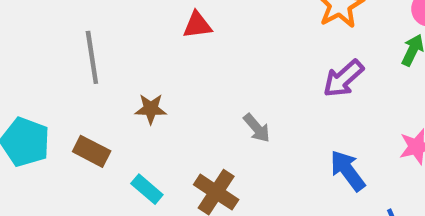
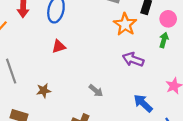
purple arrow: (343, 79) -> (133, 60), turned 72

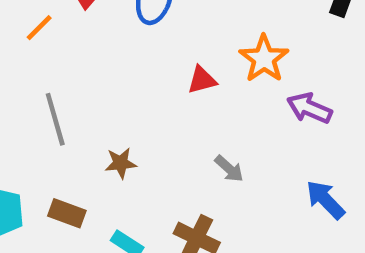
orange star: (125, 24) -> (264, 59), moved
red triangle: (59, 46) -> (202, 80), moved

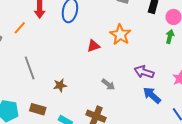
purple arrow: (309, 108) -> (144, 72), moved

